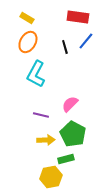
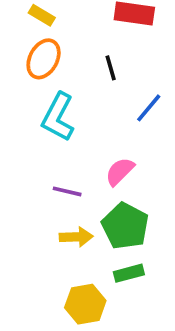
blue line: (86, 41) -> (149, 108), moved
green rectangle: (66, 159) -> (129, 273), moved

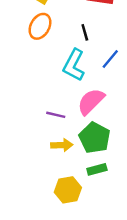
cyan L-shape: (58, 117) -> (74, 65), moved
pink semicircle: (120, 171) -> (91, 101), size x1.4

